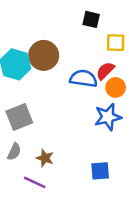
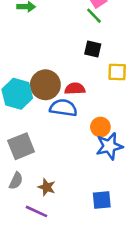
red semicircle: (105, 71) -> (75, 89), moved, turned 42
blue semicircle: (83, 78) -> (63, 108), moved
orange circle: (116, 87) -> (100, 127), moved

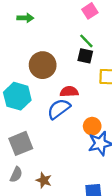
green line: (94, 16) -> (86, 41), moved
brown circle: (45, 85) -> (43, 65), moved
blue semicircle: (63, 108) -> (59, 109), turned -45

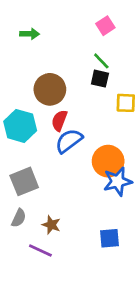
red semicircle: (69, 92) -> (59, 121), moved, turned -66
orange circle: (92, 126) -> (108, 161), size x1.5

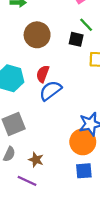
green line: (101, 61) -> (86, 25), moved
brown circle: (50, 89) -> (37, 35), moved
orange circle: (108, 161) -> (83, 142), moved

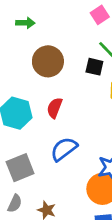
blue semicircle: (50, 91) -> (64, 149), moved

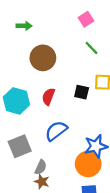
black square: (94, 67) -> (82, 92), moved
gray semicircle: (15, 203) -> (41, 167), moved

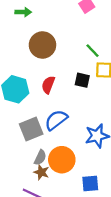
green line: (91, 48) -> (92, 51), moved
gray square: (20, 146) -> (31, 129), moved
orange circle: (88, 164) -> (62, 160), moved

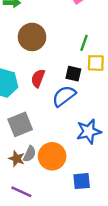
green line: (92, 51) -> (84, 43), turned 63
blue semicircle: (56, 120) -> (64, 96), moved
brown star: (41, 172) -> (17, 159), moved

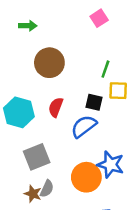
blue star: (89, 131) -> (111, 165), turned 30
orange circle: (52, 156) -> (86, 177), moved

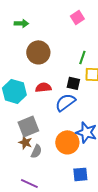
red semicircle: (56, 107) -> (43, 87), turned 63
brown star: (33, 194) -> (25, 142), moved

